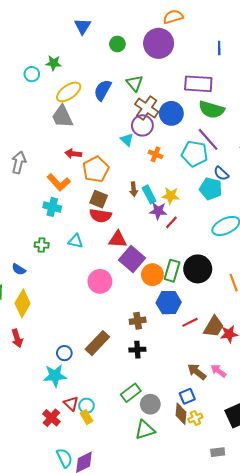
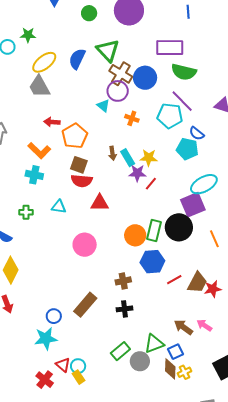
green triangle: (135, 83) -> (108, 50), size x1.4
purple square: (132, 259) -> (193, 205), moved, turned 30
green triangle: (145, 430) -> (154, 344), moved

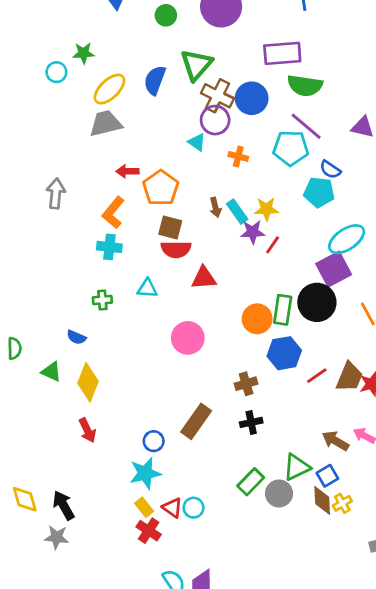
green triangle: (108, 50) -> (196, 65), turned 30
gray trapezoid: (39, 87) -> (106, 123), turned 110
orange L-shape: (39, 151) -> (113, 213), turned 90
yellow rectangle: (79, 377) -> (144, 507), moved

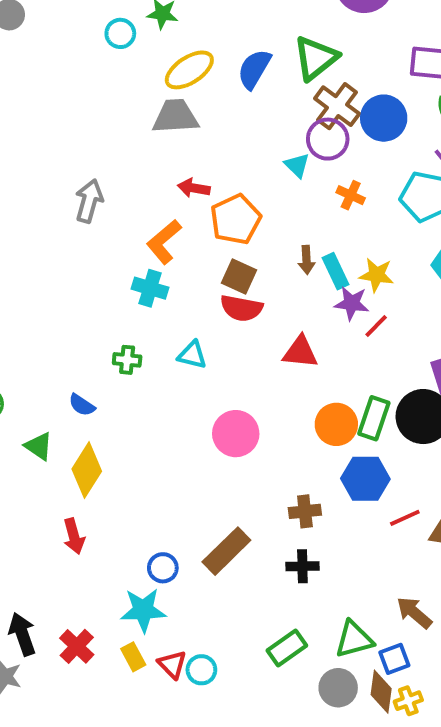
red triangle: (204, 278) -> (300, 352), moved
gray circle: (279, 493) -> (338, 688), moved
red cross: (149, 531) -> (77, 646), moved

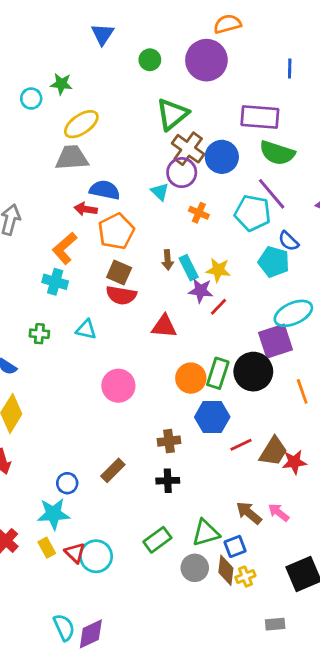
blue semicircle: (254, 69) -> (105, 190), moved, turned 72
brown rectangle: (226, 551) -> (113, 470), size x0.7
cyan circle: (201, 670) -> (96, 556), size x1.5

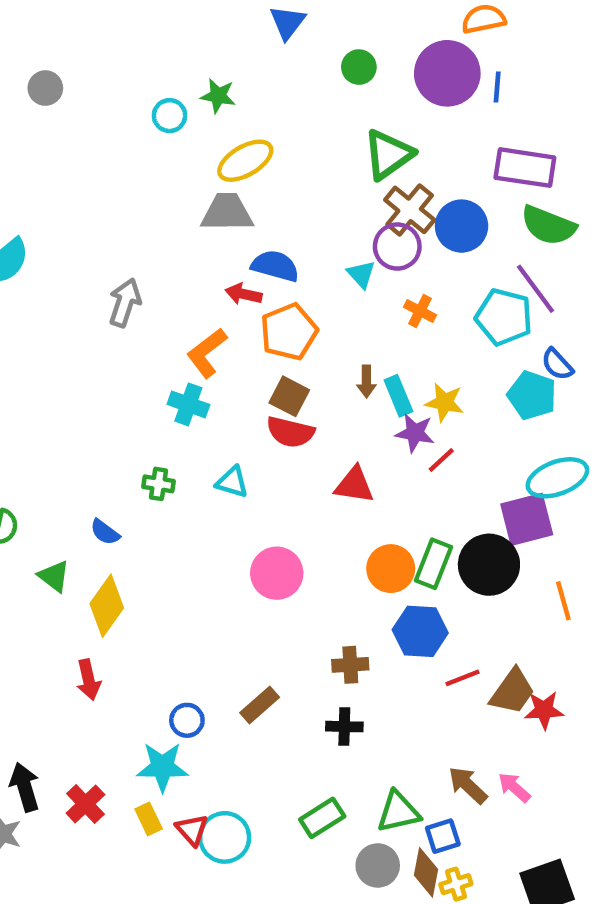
blue line: (290, 68) -> (497, 87), moved

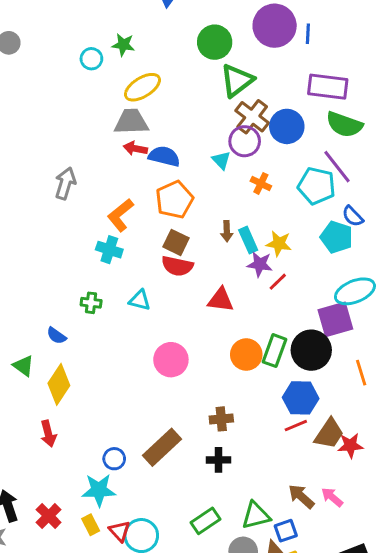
green circle: (359, 67) -> (215, 42), moved, size x1.5
red arrow: (244, 294) -> (135, 148), moved
blue hexagon: (420, 631) -> (301, 398), moved
brown rectangle: (260, 705) -> (162, 447), size x1.5

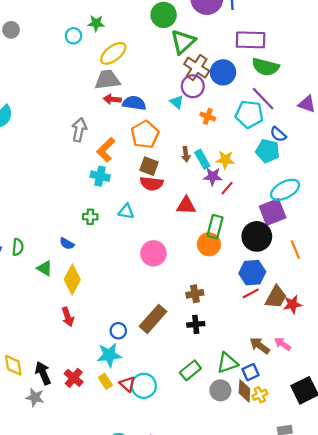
gray arrow: (65, 183) -> (79, 130), moved
green rectangle: (274, 351) -> (215, 227), moved

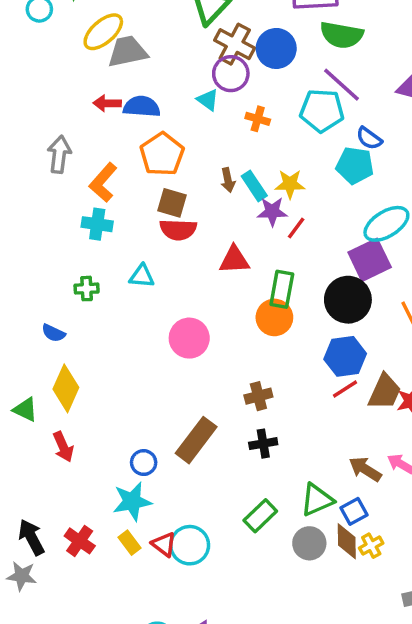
gray trapezoid: (107, 80) -> (128, 52), moved
green triangle: (45, 268) -> (25, 410), moved

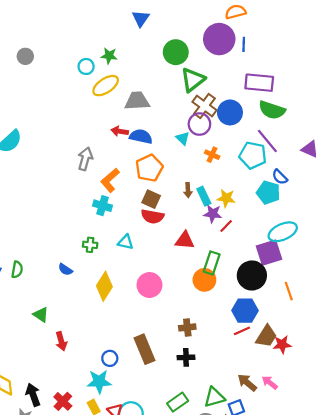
yellow ellipse: (103, 32) -> (106, 86), moved
yellow diamond: (66, 388) -> (104, 286), moved
brown rectangle: (196, 440) -> (145, 349), turned -68

